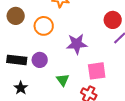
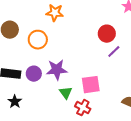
purple star: (77, 44) -> (57, 70), moved
green triangle: (63, 80) -> (66, 93), moved

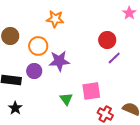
purple star: (57, 70) -> (59, 61), moved
purple circle: (34, 74) -> (34, 71), moved
red cross: (83, 108) -> (105, 114), moved

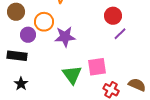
purple circle: (34, 71) -> (28, 35), moved
green triangle: (66, 99) -> (72, 75), size x1.5

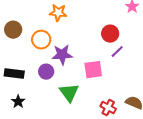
purple circle: (28, 35) -> (46, 72), moved
pink square: (97, 67) -> (93, 70), moved

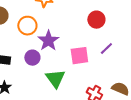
purple line: (117, 52) -> (106, 49), moved
purple star: (62, 55) -> (48, 41), turned -30

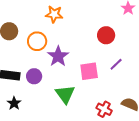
purple circle: (32, 58) -> (34, 76), moved

